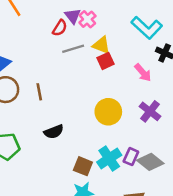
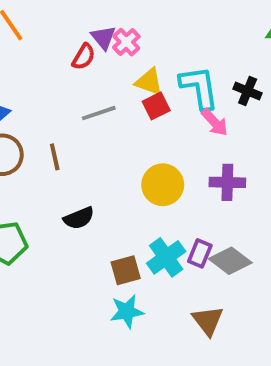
cyan L-shape: (147, 28) -> (199, 87), moved, turned -140
gray line: (73, 49) -> (99, 113), moved
purple cross: (150, 111) -> (227, 182), turned -35
brown square: (83, 166) -> (126, 270), turned -36

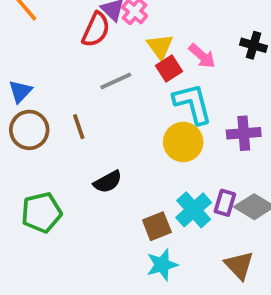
red semicircle: (84, 57) -> (96, 30), size x1.4
yellow triangle: (149, 82) -> (160, 47), turned 40
cyan L-shape: (199, 87) -> (193, 104), moved
pink arrow: (215, 122) -> (202, 56), moved

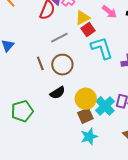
yellow triangle: (160, 47) -> (83, 18), turned 42
pink arrow: (202, 56) -> (109, 12), moved
brown circle: (29, 130) -> (62, 65), moved
yellow circle: (183, 142) -> (86, 99), moved

